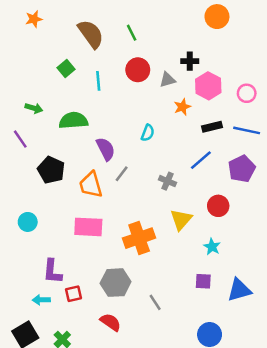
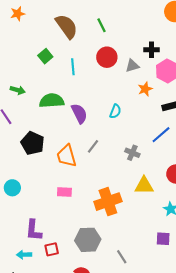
purple semicircle: (106, 149) -> (79, 113), moved
yellow triangle: (181, 219) -> (144, 186), turned 48
pink rectangle: (88, 227) -> (64, 192), size x0.6

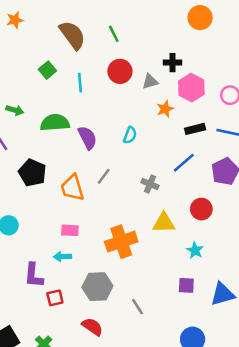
cyan arrow: (24, 255) -> (62, 257), moved

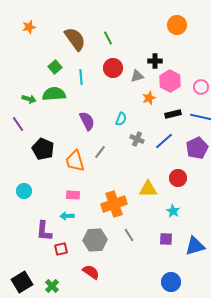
green semicircle: (55, 123) -> (54, 94), moved
gray cross: (150, 184) -> (137, 139), moved
gray line: (137, 307) -> (129, 235), moved

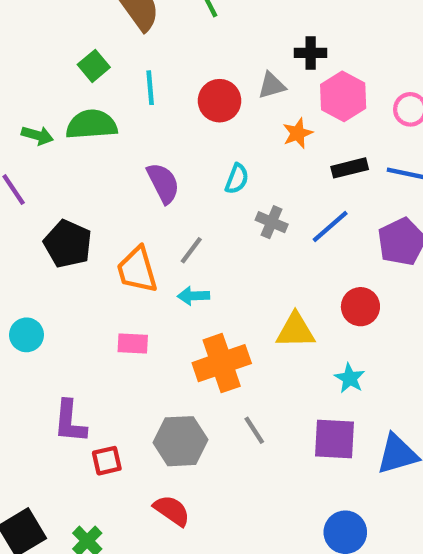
red circle: (113, 68) -> (220, 101), moved
cyan arrow: (67, 216) -> (194, 296), moved
purple square: (166, 239) -> (334, 439), size x1.5

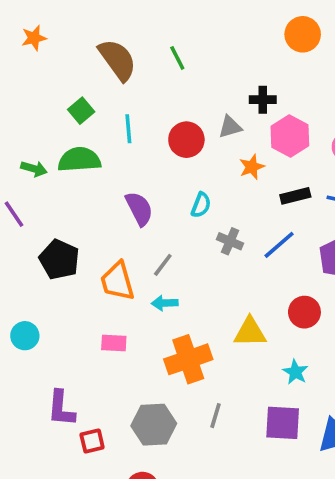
gray line: (254, 430) -> (215, 416), turned 50

